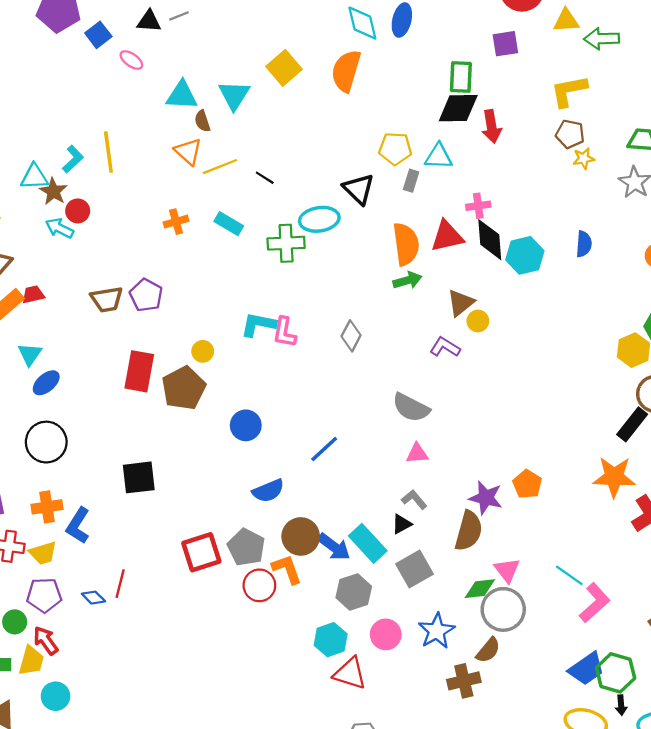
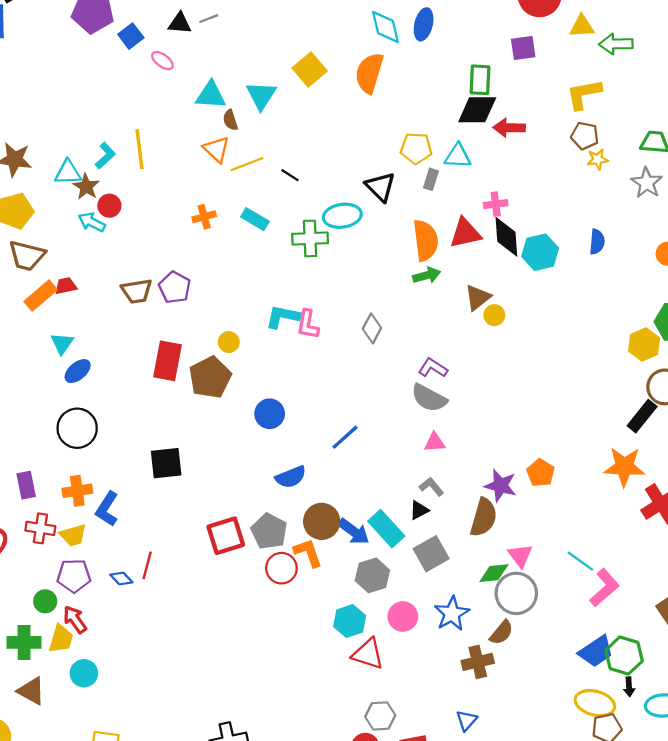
red arrow: (491, 126) -> (509, 128), turned 100
purple L-shape: (445, 347) -> (433, 368), moved

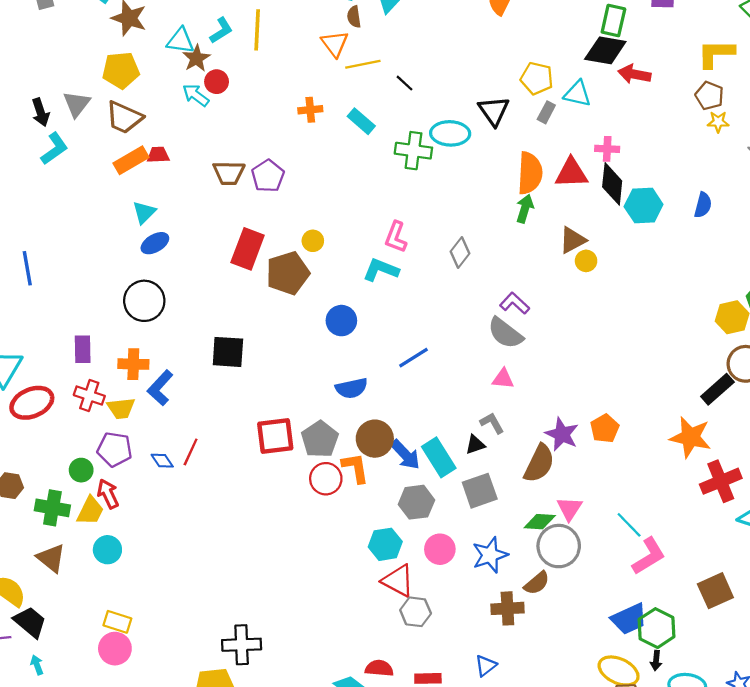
green arrow: (427, 275) -> (525, 209), turned -68
cyan L-shape: (283, 317) -> (381, 270), moved
gray hexagon: (380, 716) -> (416, 612), moved

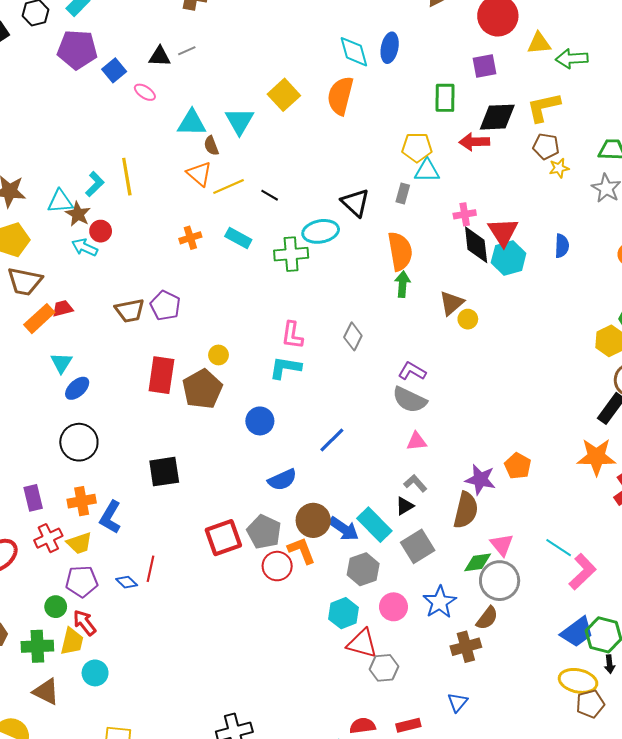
black diamond: (605, 50) -> (497, 117), moved
yellow pentagon: (537, 78) -> (417, 147), moved
red triangle: (571, 173) -> (503, 232), moved, turned -48
red cross: (89, 396) -> (48, 538), turned -32

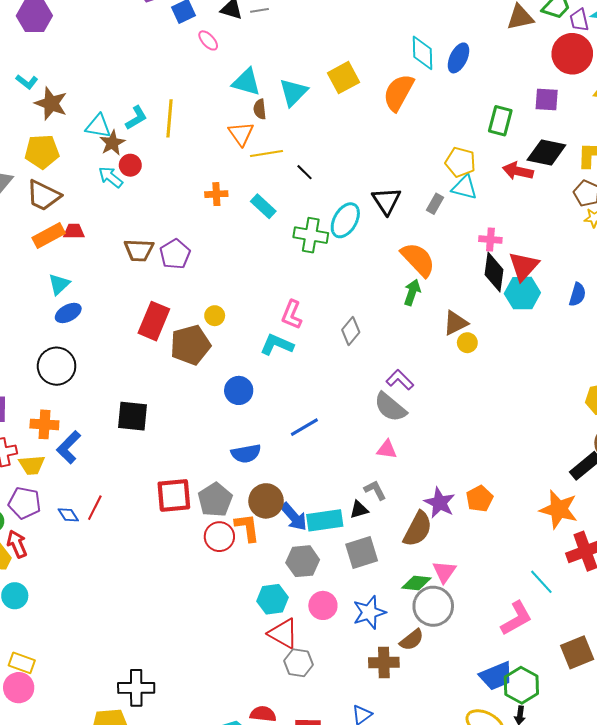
cyan ellipse: (321, 231) -> (345, 220), turned -64
orange semicircle: (400, 251) -> (418, 260), turned -48
cyan rectangle: (374, 525) -> (325, 520), turned -68
cyan line: (559, 548) -> (541, 582), moved

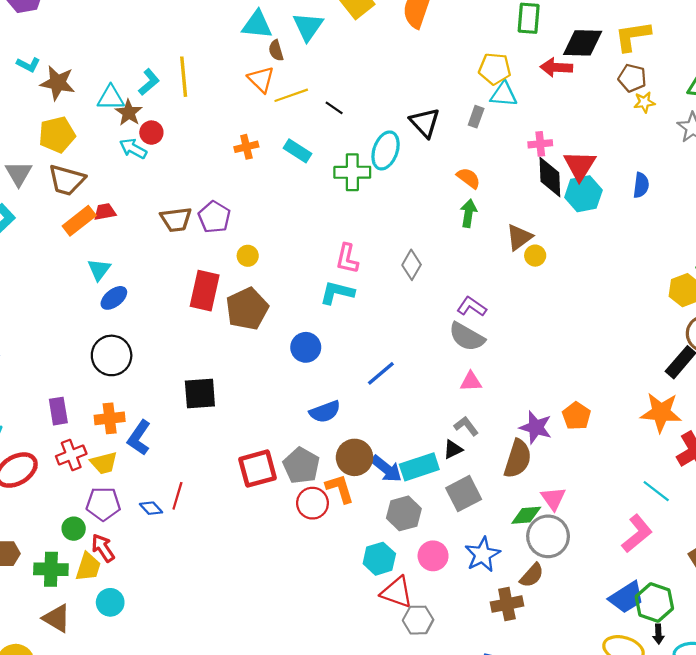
orange semicircle: (418, 260) -> (469, 178), size x0.6
yellow circle: (215, 316) -> (248, 256), moved

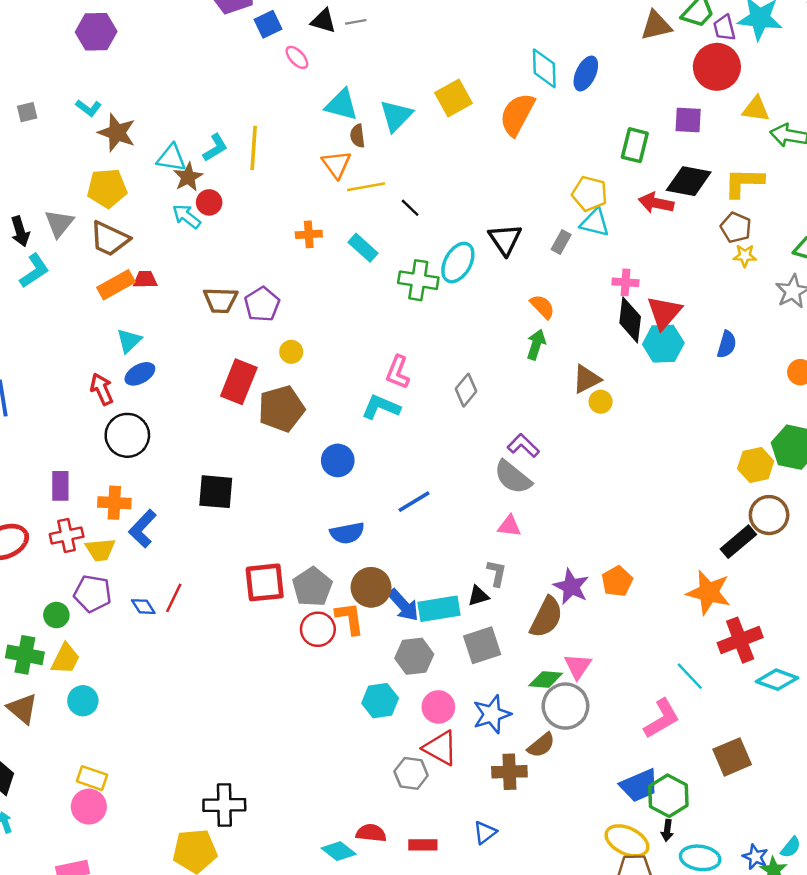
gray L-shape: (466, 426) -> (497, 573), turned 40
red arrow: (103, 548) -> (102, 389), moved
red triangle: (397, 592) -> (440, 748), moved

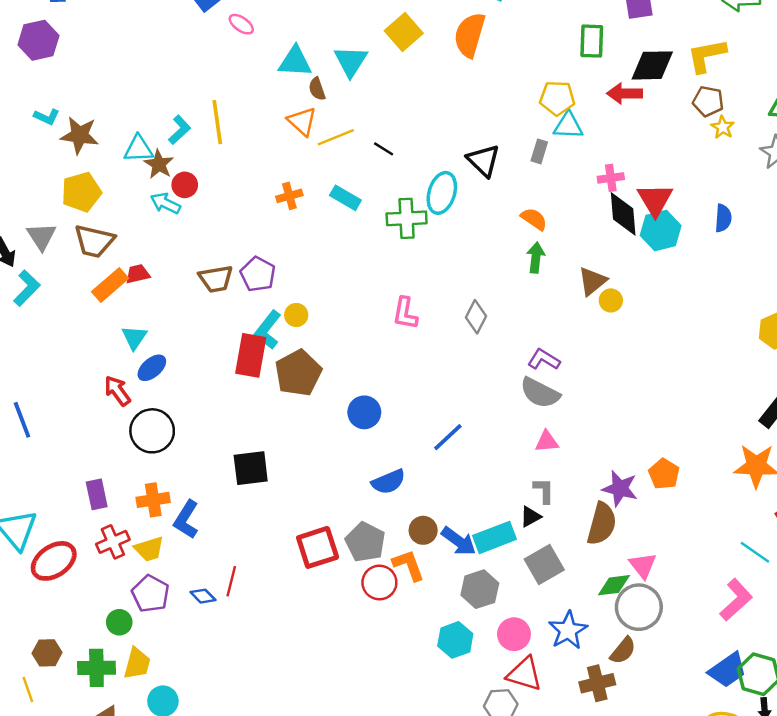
yellow star: (745, 256) -> (723, 127), turned -30
cyan L-shape: (381, 407) -> (268, 330), moved, turned -63
brown circle: (371, 587) -> (423, 530), size x0.7
purple pentagon: (93, 594) -> (150, 594), turned 30

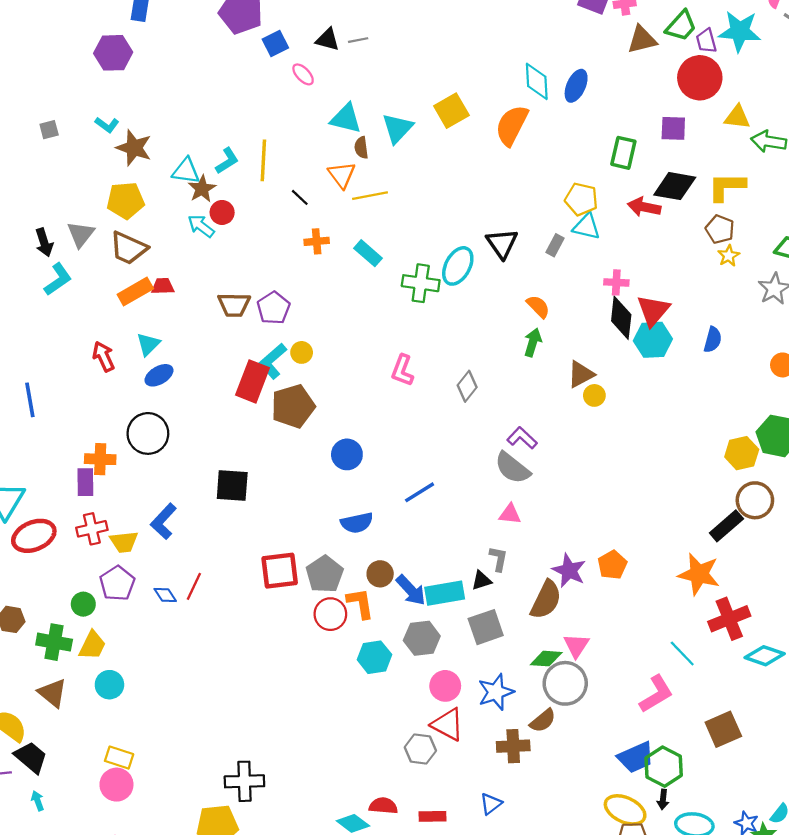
black line: (384, 149) -> (300, 197), moved
red arrow: (117, 391) -> (103, 356), moved
orange cross: (153, 500) -> (100, 459), moved
cyan hexagon: (455, 640) -> (374, 657), moved

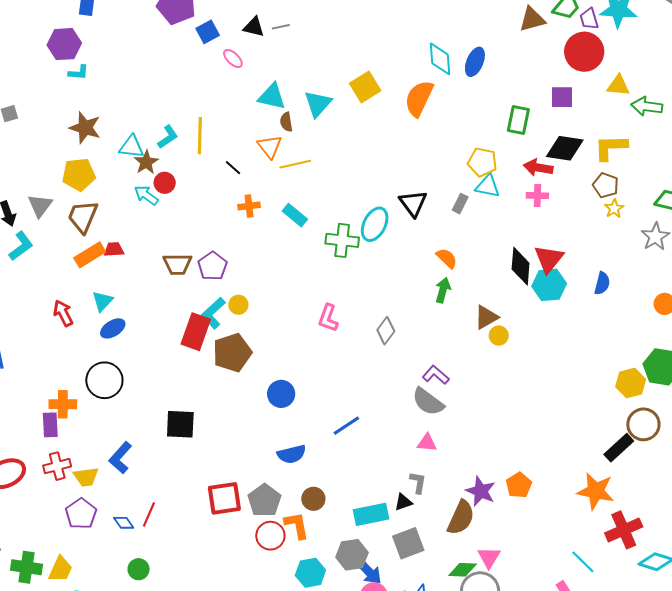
cyan L-shape: (107, 125) -> (78, 72), moved, turned -30
brown trapezoid: (129, 248) -> (83, 217), turned 90
pink cross: (616, 282) -> (537, 196), moved
blue arrow: (411, 590) -> (369, 571), moved
green circle: (83, 604) -> (139, 569), moved

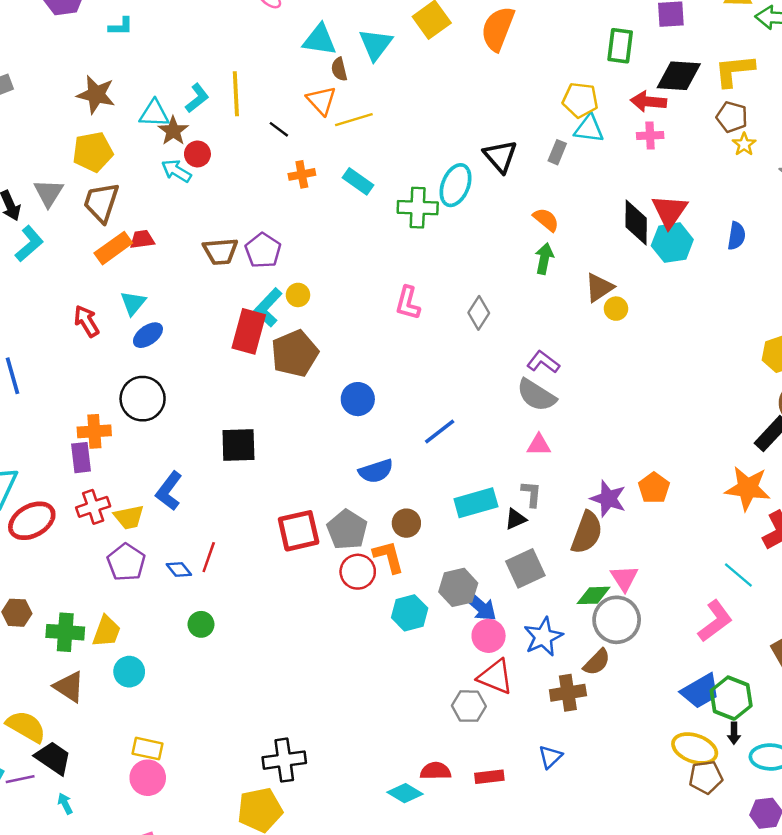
cyan L-shape: (78, 72) -> (121, 26), moved
cyan rectangle: (371, 514) -> (476, 503), moved

